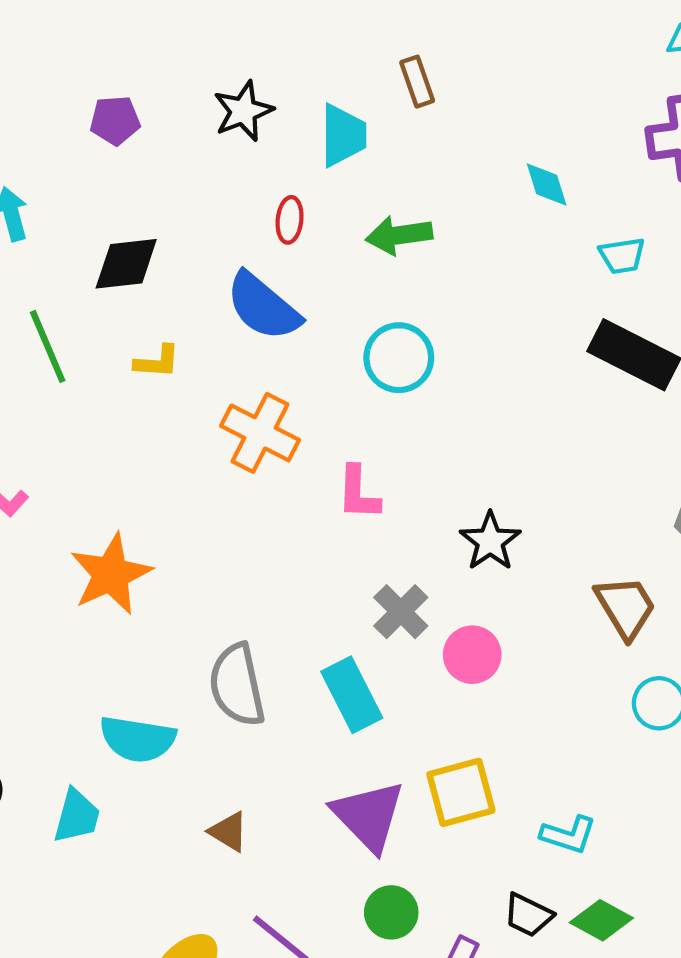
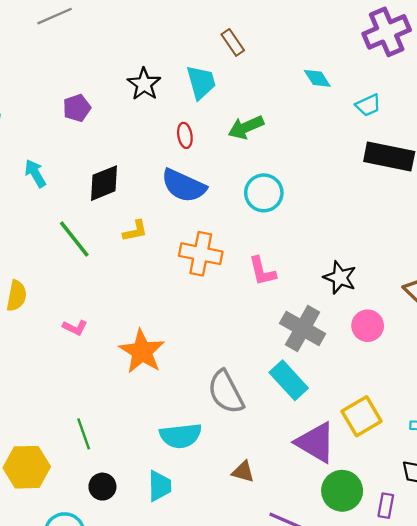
gray cross: (401, 612) -> (303, 328), size x1.4
pink circle: (472, 655) -> (368, 326), moved
green circle: (391, 912) -> (342, 491), size x1.4

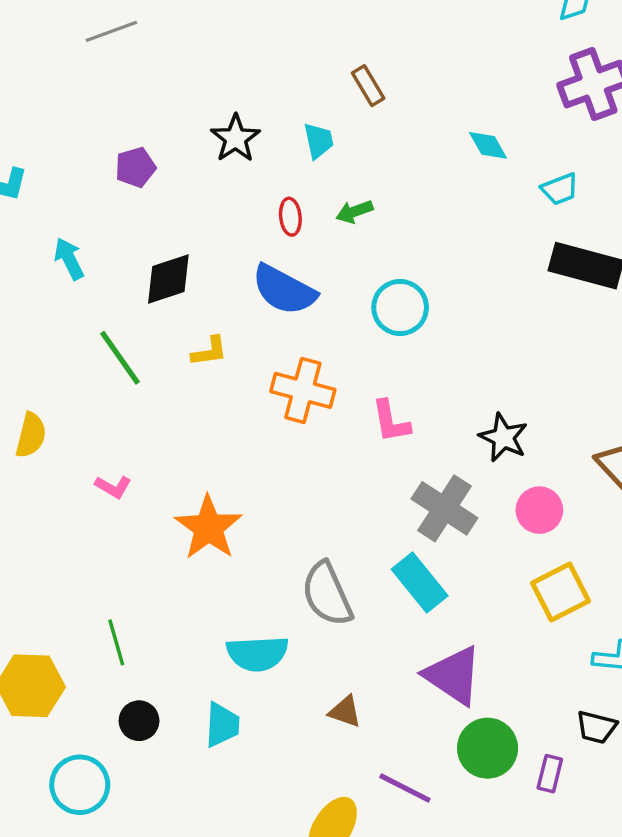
cyan trapezoid: (201, 82) -> (319, 141), size x0.7
green arrow: (246, 127) -> (354, 212), moved, size x0.7
yellow square: (362, 416) -> (561, 592), moved

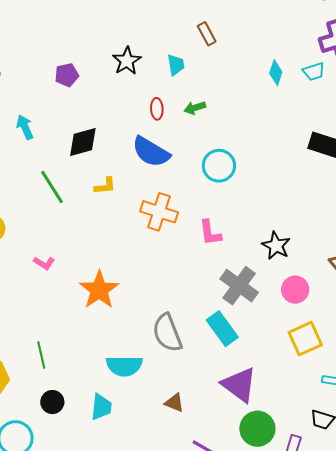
cyan diamond: (488, 145) -> (276, 73), turned 45
cyan trapezoid: (560, 189) -> (314, 72), moved

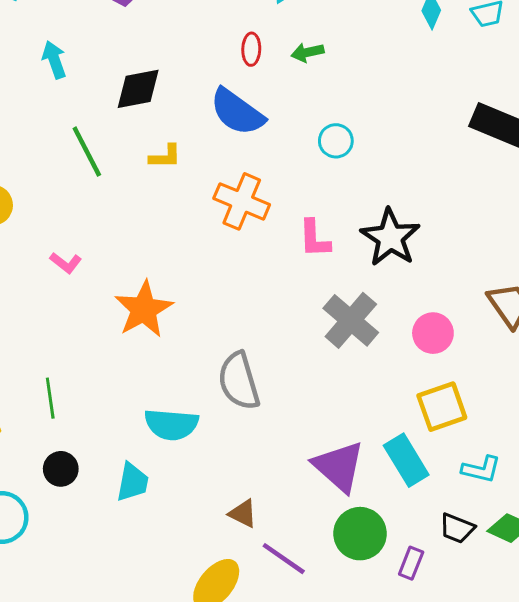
cyan circle: (219, 166) -> (336, 141), size x0.7
black star: (276, 246) -> (390, 237), moved, size x1.4
cyan rectangle: (222, 329) -> (406, 460), moved
brown triangle: (174, 403) -> (243, 514), moved

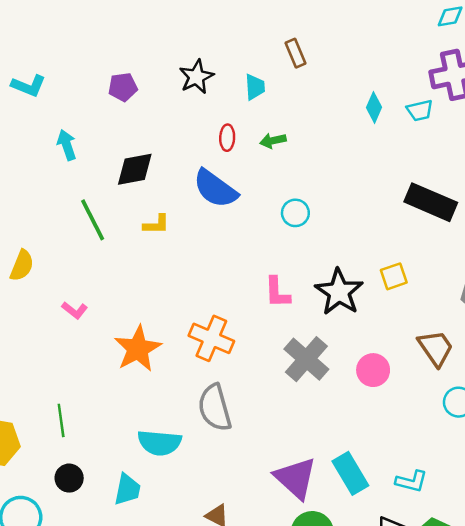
orange cross: (242, 201) -> (211, 338), moved
yellow square: (442, 407) -> (394, 276), moved, size x0.7

